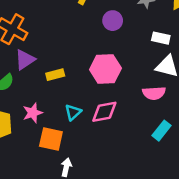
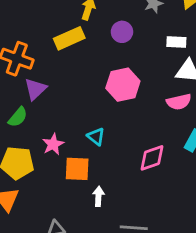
yellow rectangle: (55, 75) -> (69, 38), moved, size x1.5
cyan triangle: (73, 112) -> (96, 137), turned -30
pink diamond: (104, 112) -> (152, 158), moved

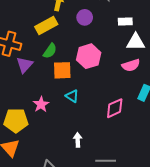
green semicircle: (18, 117) -> (50, 51), moved
orange square: (77, 169) -> (62, 70), moved

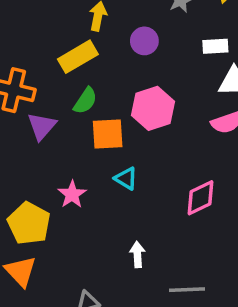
yellow pentagon: (16, 120) -> (29, 223), turned 30

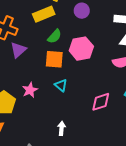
green semicircle: (85, 101) -> (54, 36), moved

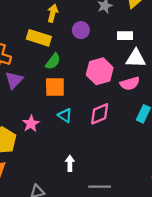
yellow rectangle: (44, 14) -> (39, 38), turned 45
pink hexagon: (81, 49) -> (100, 71), moved
pink diamond: (101, 102) -> (100, 114), moved

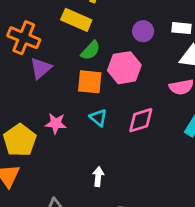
purple circle: (81, 30) -> (143, 31), moved
pink hexagon: (100, 71) -> (124, 68), moved
pink star: (31, 124) -> (56, 123), turned 30

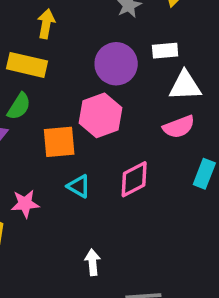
purple circle: (143, 31) -> (116, 64), size x1.5
green semicircle: (91, 50) -> (19, 106), moved

